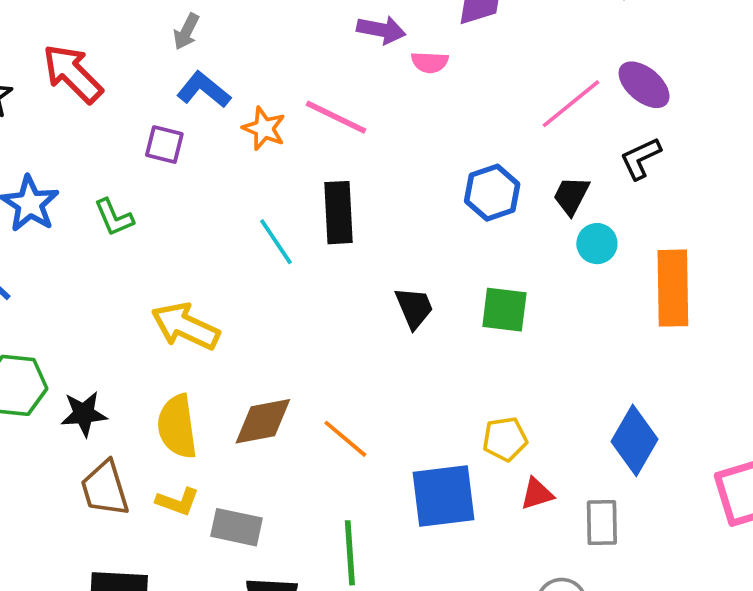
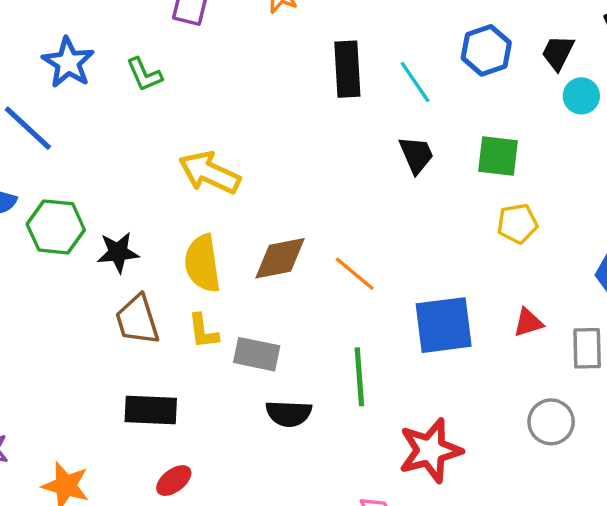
cyan line: (276, 242) -> (415, 82), moved
yellow pentagon: (505, 439) -> (517, 224), moved
yellow L-shape: (178, 502) -> (203, 331), turned 63

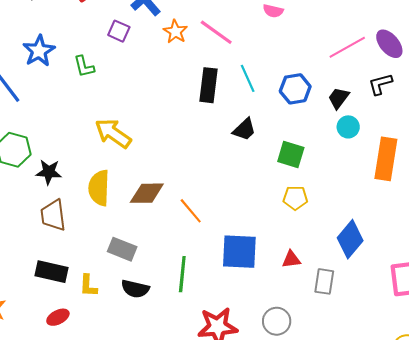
cyan line: (415, 82) -> (248, 78), moved
black trapezoid: (416, 155) -> (244, 129), moved, turned 60
yellow L-shape: (203, 331) -> (88, 286), moved
gray circle: (551, 422) -> (277, 321), moved

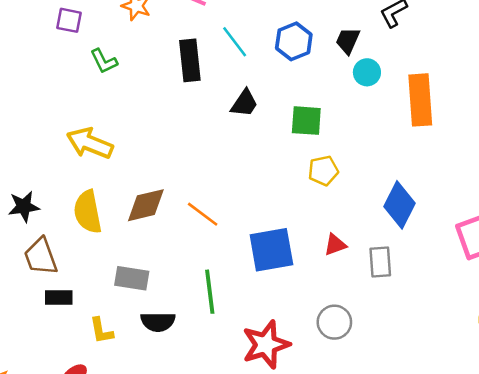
green L-shape: (84, 66) -> (104, 61), moved
black rectangle: (52, 272) -> (59, 298), moved, size x0.7

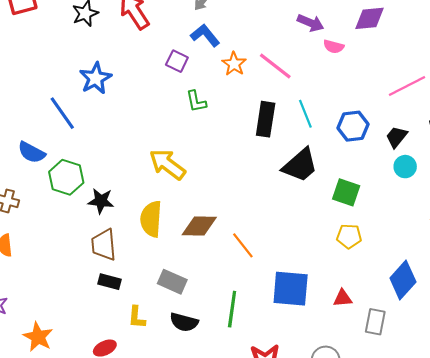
black trapezoid: (244, 103) -> (300, 165), size x1.5

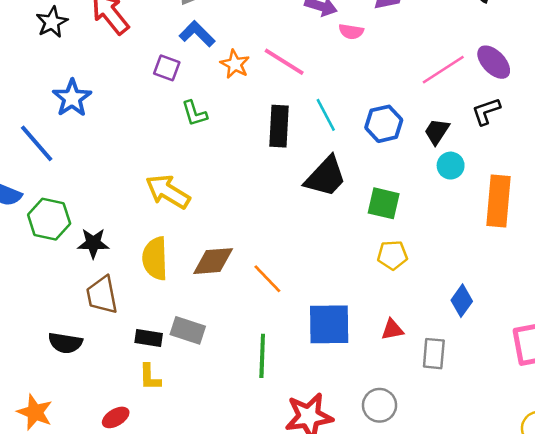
blue diamond: (403, 280) -> (462, 301), size x0.7
black rectangle: (110, 282) -> (149, 338), moved
black semicircle: (184, 322) -> (65, 343), moved

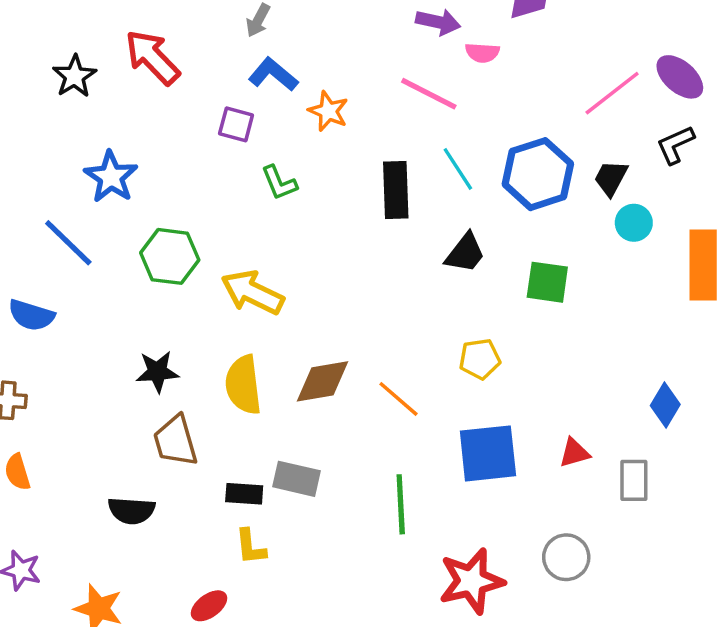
pink line: (284, 62) -> (429, 94), moved
blue hexagon: (384, 124) -> (538, 174), size x1.4
black trapezoid: (326, 177) -> (465, 253), size x0.7
green hexagon: (49, 219) -> (170, 256), moved
yellow pentagon: (392, 255) -> (480, 359), moved

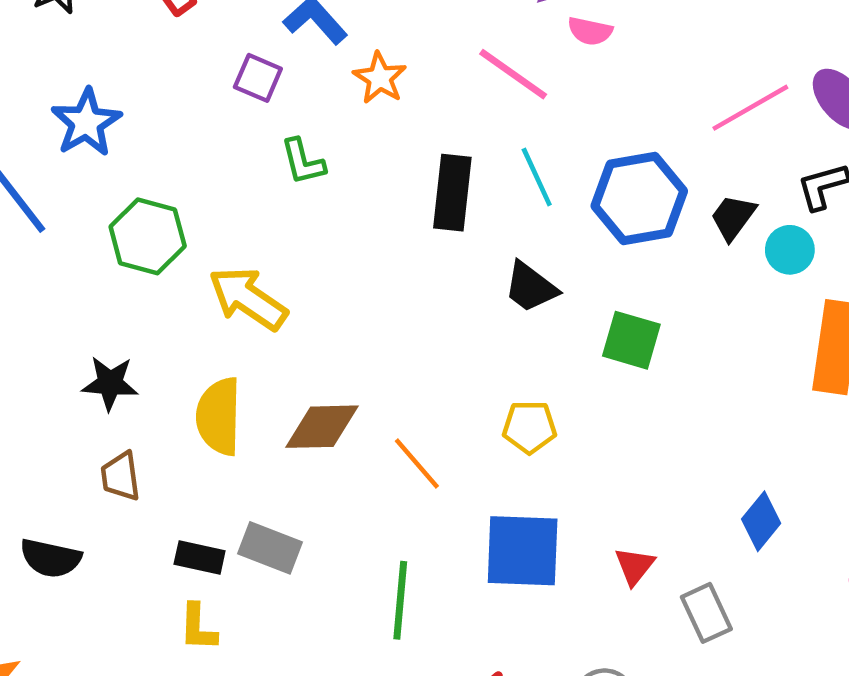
cyan circle: (634, 223) -> (790, 250), moved
black trapezoid: (465, 253) -> (531, 287), turned 81
brown trapezoid: (176, 441) -> (121, 476), size x0.7
red triangle: (574, 453) -> (635, 566), turned -44
gray rectangle: (634, 480) -> (706, 613), turned -33

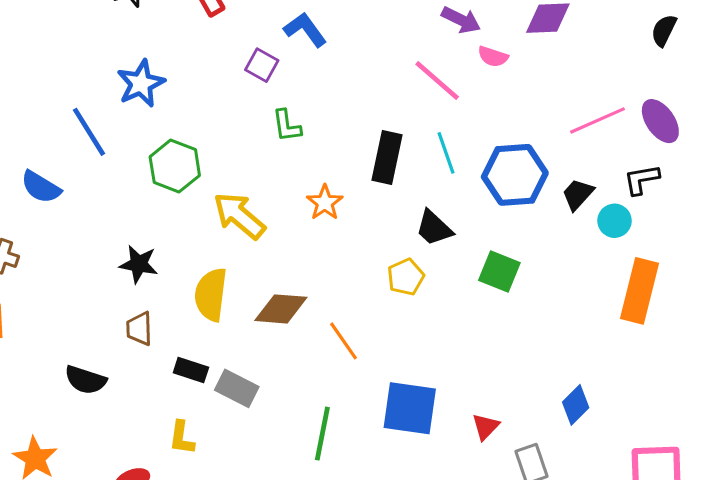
orange star: (380, 78) -> (325, 203), moved
yellow pentagon: (529, 427) -> (406, 277), moved, turned -30
black rectangle: (200, 557) -> (191, 370), moved

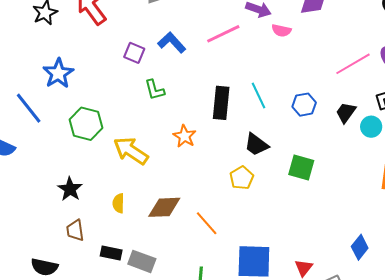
blue L-shape: (305, 30) -> (172, 43), moved
pink line: (437, 81) -> (223, 34), moved, turned -60
blue hexagon: (515, 175) -> (304, 105), size x0.6
black star: (139, 264) -> (70, 189), turned 30
yellow semicircle: (211, 295) -> (118, 203), size x0.6

